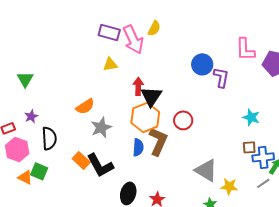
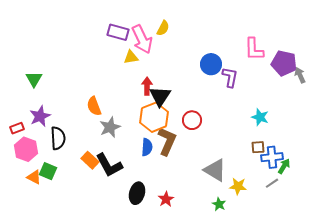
yellow triangle: (110, 64) -> (131, 57), moved
orange semicircle: (85, 106) -> (94, 106), turned 102
purple star: (31, 116) -> (40, 116), size x1.5

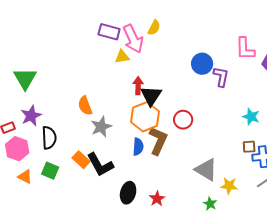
green triangle: (34, 79) -> (25, 79), size x1.4
green square: (48, 171) -> (50, 171), moved

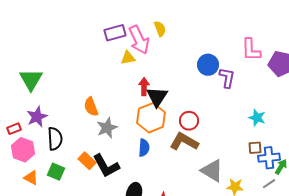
yellow semicircle: (154, 28) -> (160, 29), turned -49
purple rectangle: (109, 32) -> (115, 33), turned -30
brown L-shape: (158, 141) -> (184, 142), moved, turned -84

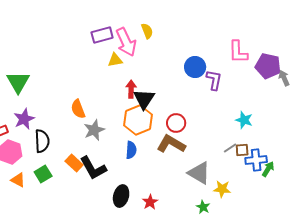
green square: (56, 172) -> (43, 174), turned 36
gray line: (269, 184) -> (230, 148), moved

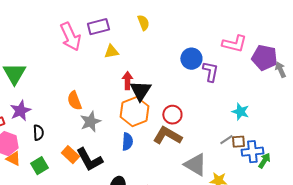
pink arrow: (126, 42) -> (70, 37), moved
pink L-shape: (238, 52) -> (234, 44), turned -75
black semicircle: (42, 141) -> (38, 133), size x0.7
orange triangle: (18, 180) -> (13, 159), moved

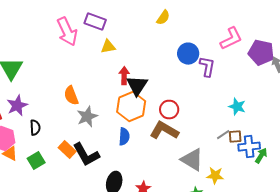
yellow semicircle: (143, 23) -> (163, 18), moved, turned 56
purple rectangle: (98, 27) -> (95, 22), turned 35
pink L-shape: (234, 44) -> (231, 39), turned -40

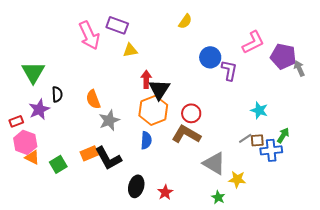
black semicircle: (35, 128) -> (57, 94), moved
orange rectangle: (67, 150) -> (89, 153), turned -66
green arrow: (261, 156) -> (283, 135), moved

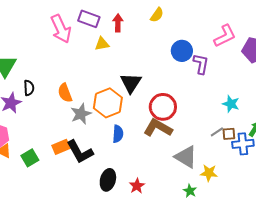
red arrow: (146, 79) -> (118, 23), moved
orange hexagon: (153, 110) -> (108, 103), moved
red circle: (191, 113) -> (163, 107), size x1.4

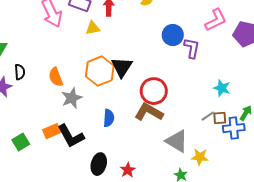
orange hexagon: (108, 103) -> (100, 71), moved

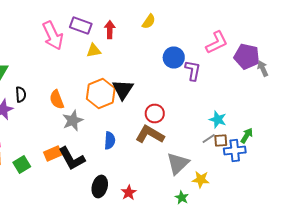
cyan star: (222, 88) -> (218, 120), moved
red circle: (154, 91) -> (155, 114), size x0.7
gray triangle: (177, 141) -> (178, 164), turned 45

